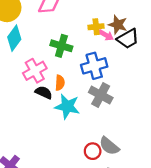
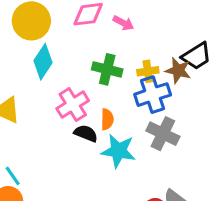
brown star: (118, 25) -> (178, 70), moved
yellow cross: (96, 27) -> (148, 71), moved
pink arrow: (106, 35) -> (123, 23), moved

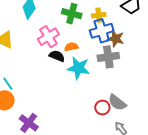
brown star: (178, 70) -> (116, 39), moved
orange semicircle: (107, 119) -> (71, 47), turned -104
gray cross: (163, 134) -> (108, 57), turned -35

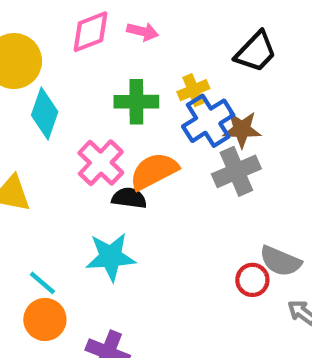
orange semicircle: (71, 47) -> (154, 171), size x1.6
cyan star: (79, 68) -> (111, 257), moved

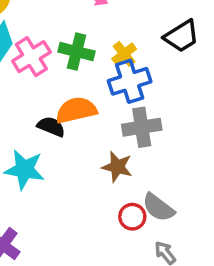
yellow cross: (193, 90) -> (124, 54), turned -30
brown star: (242, 129) -> (117, 167), moved
pink cross: (101, 163) -> (31, 57), moved

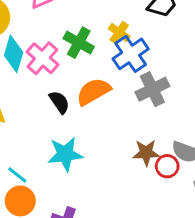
green cross: (76, 52) -> (79, 43), turned 32
black semicircle: (51, 127) -> (59, 102), moved, turned 50
brown star: (117, 167) -> (146, 153), moved

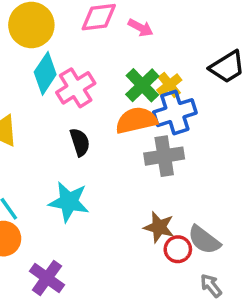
green cross: (79, 43) -> (142, 85), moved
gray cross: (152, 89) -> (164, 156), moved
orange semicircle: (93, 92) -> (136, 120), moved

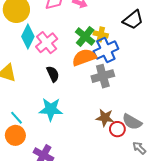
yellow cross: (169, 85) -> (101, 34), turned -32

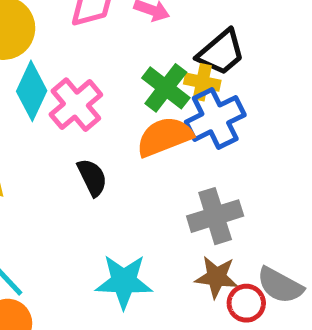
black trapezoid: (133, 20) -> (221, 52), moved
gray cross: (103, 76) -> (215, 216), moved
cyan star: (51, 109) -> (124, 282), moved

